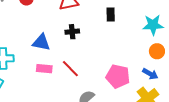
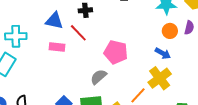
red line: (70, 69) -> (78, 33), moved
pink pentagon: (118, 76) -> (116, 52), moved

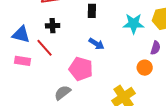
orange circle: (170, 31) -> (145, 68), moved
blue arrow: (163, 53) -> (96, 44), moved

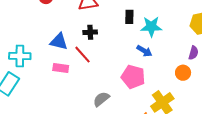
cyan star: (134, 24) -> (151, 27), moved
blue arrow: (96, 44) -> (144, 51), moved
pink pentagon: (81, 69) -> (133, 77), moved

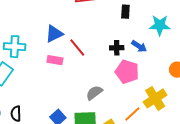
cyan star: (151, 27) -> (160, 25), moved
black cross: (90, 32) -> (117, 48), moved
blue triangle: (59, 42) -> (54, 34), turned -42

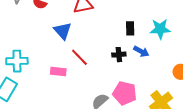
black rectangle: (125, 12) -> (130, 28), moved
blue triangle: (54, 34) -> (63, 31), moved, turned -42
pink pentagon: (127, 72) -> (125, 93), moved

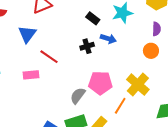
black rectangle: (130, 28) -> (93, 18), turned -40
blue triangle: (63, 31) -> (27, 34), turned 30

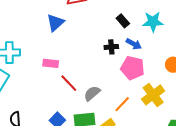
red line: (49, 57) -> (69, 83), moved
pink pentagon: (100, 83) -> (133, 68), moved
orange line: (120, 106) -> (122, 104), moved

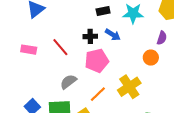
black rectangle: (123, 21) -> (103, 11), turned -64
pink pentagon: (133, 68) -> (97, 61), moved, turned -30
red line: (69, 83) -> (60, 47), moved

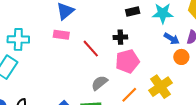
blue arrow: (113, 35) -> (172, 39), moved
pink rectangle: (29, 50) -> (61, 35), moved

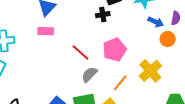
black cross: (120, 37) -> (103, 15), moved
red line: (91, 49) -> (80, 52), moved

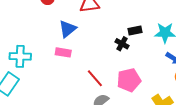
black cross: (103, 15) -> (122, 44), turned 32

